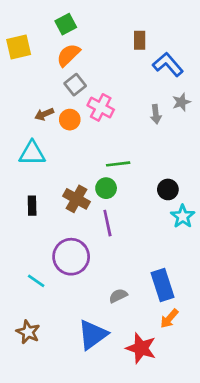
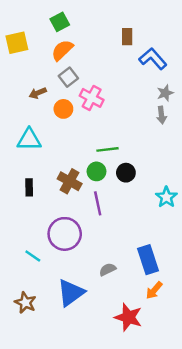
brown arrow: (44, 114) -> (38, 93), moved
gray arrow: (156, 114) -> (161, 115), moved
black circle: (168, 189) -> (126, 173), moved
blue triangle: (93, 335) -> (71, 293), moved

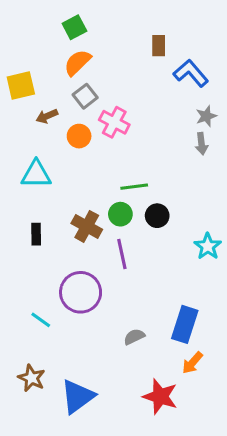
yellow square: (17, 43) -> (21, 85), moved
blue rectangle: (148, 260) -> (185, 324), turned 36
blue triangle: (71, 293) -> (78, 396), moved

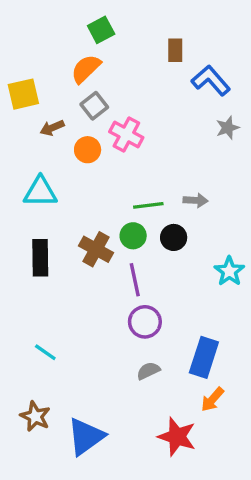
green square: (74, 27) -> (101, 30), moved
gray arrow: (202, 144) -> (196, 200), moved, turned -80
black rectangle: (36, 234) -> (40, 258), size x1.5
purple circle: (81, 292) -> (145, 322), moved, size x0.7

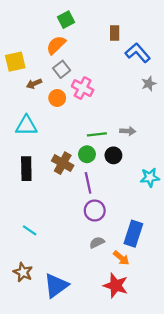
cyan star: (229, 271) -> (150, 177), turned 30
orange arrow: (212, 399) -> (121, 258), moved, turned -91

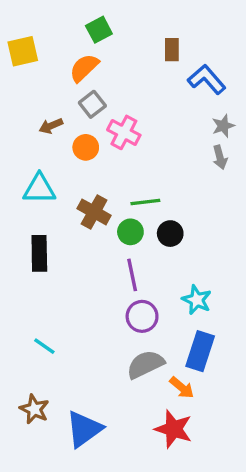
yellow square: (15, 62) -> (23, 51), moved
gray arrow: (128, 131) -> (220, 157), moved, turned 72
brown cross: (63, 163) -> (94, 212), moved
cyan star: (150, 177) -> (197, 300), moved, turned 30
gray semicircle: (97, 242) -> (145, 364), size x1.6

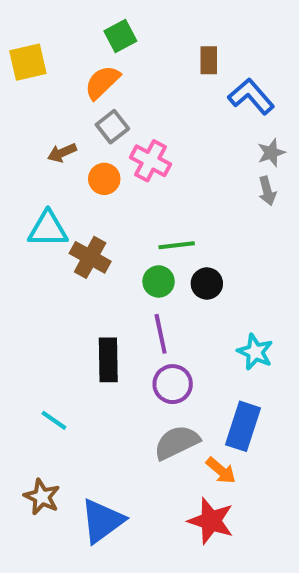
brown cross: (94, 212) -> (90, 257), moved
black rectangle: (39, 253) -> (108, 360), moved
cyan star: (197, 300) -> (255, 352), moved

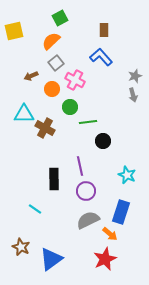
blue L-shape: (251, 96) -> (101, 57), moved
green circle: (159, 281) -> (70, 107), moved
cyan line: (54, 420) -> (35, 209), moved
red star: (211, 521) -> (105, 259), turned 30

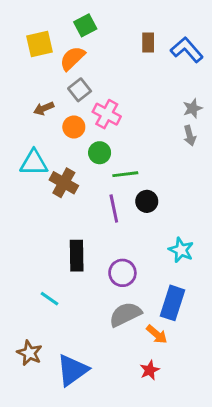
yellow square: (14, 31) -> (39, 44), moved
blue L-shape: (101, 57) -> (187, 50), moved
purple line: (80, 166) -> (114, 209), moved
red star: (105, 259) -> (150, 370), size x0.6

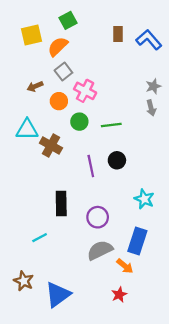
green line: (125, 174) -> (111, 125), moved
cyan line: (50, 299) -> (40, 238), turned -63

